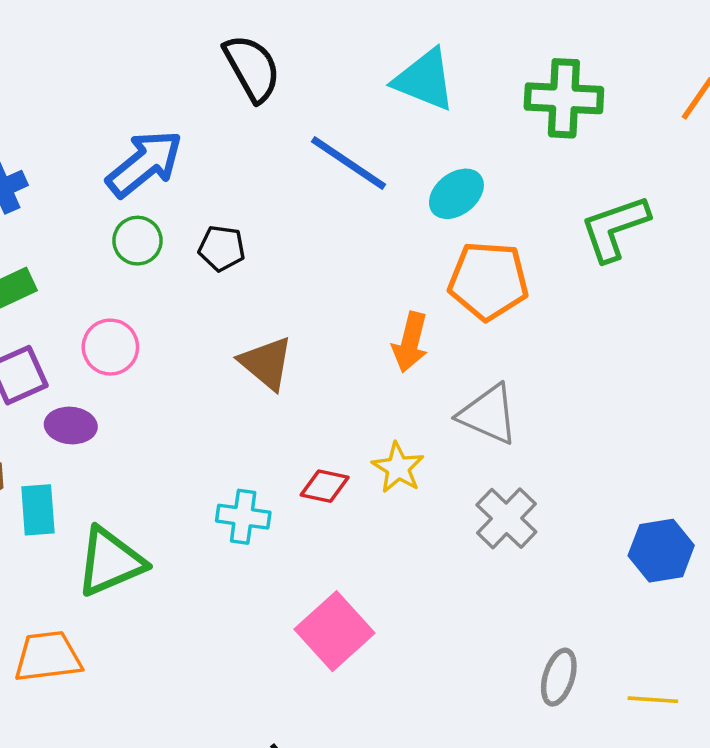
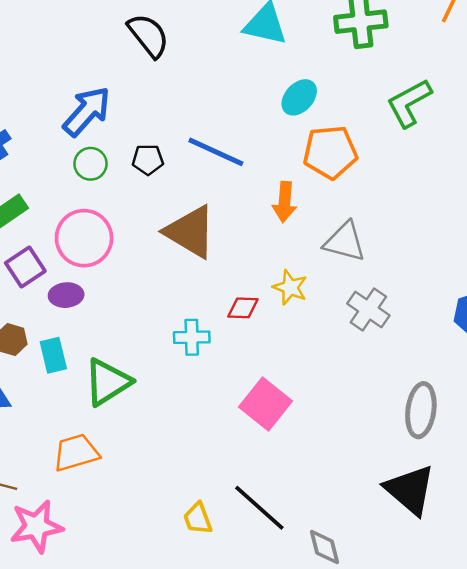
blue line: (348, 163) -> (216, 152), moved
pink circle: (110, 347) -> (84, 238), size x1.5
brown triangle: (266, 363) -> (190, 232), size x1.4
gray ellipse: (559, 677) -> (421, 410), size x1.4

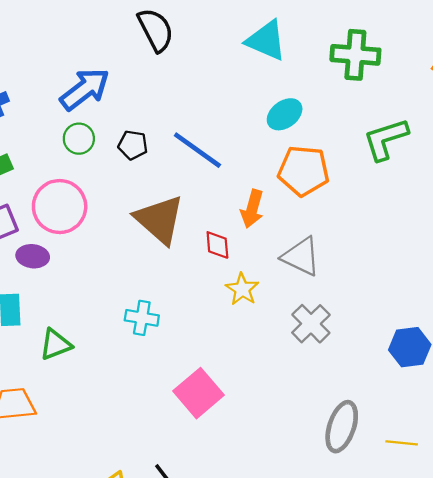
red diamond: (243, 308) -> (217, 245), moved, turned 72
green triangle: (107, 382) -> (56, 344), size x0.7

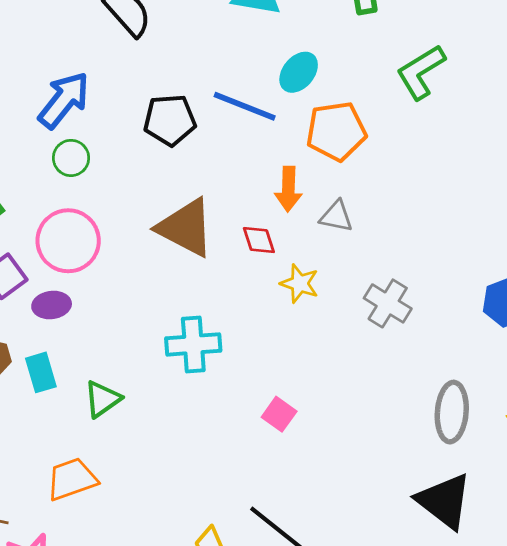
black pentagon: (133, 145) -> (170, 120), moved, size x1.5
blue line: (197, 150) -> (245, 106), moved
gray triangle: (301, 257) -> (336, 216), moved, size x0.7
cyan cross: (142, 318) -> (193, 344), size x1.4
pink square: (198, 393) -> (279, 414), size x0.6

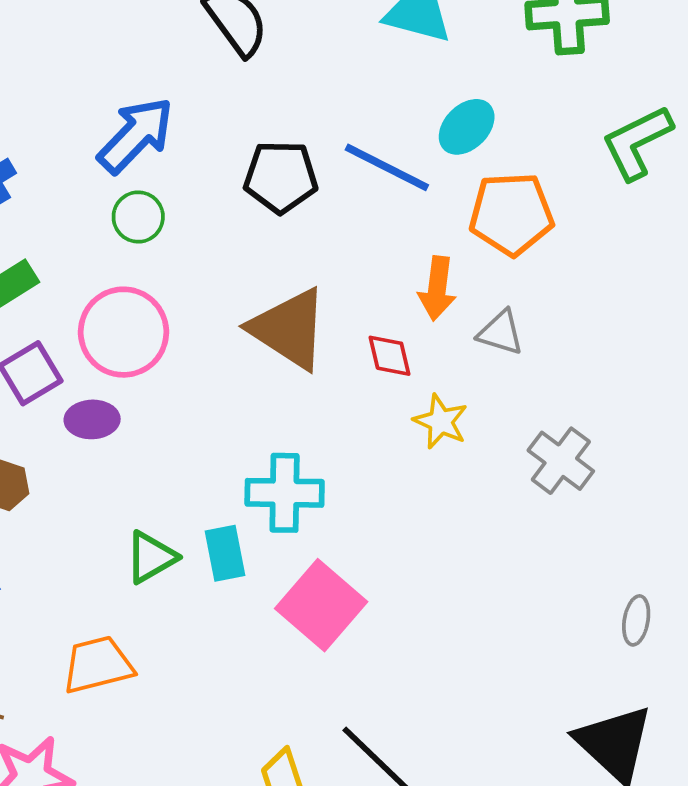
cyan rectangle: (41, 372) -> (225, 553), moved
gray ellipse: (452, 412) -> (636, 620), size x0.6
pink square: (279, 414) -> (321, 605), moved, size x1.8

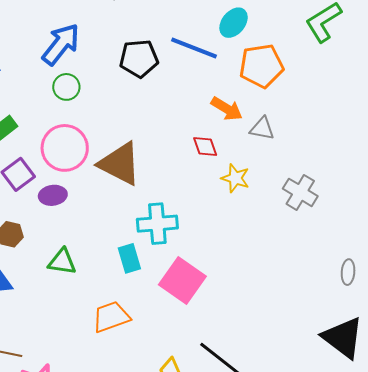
orange arrow: (437, 288) -> (227, 109), turned -60
brown triangle: (289, 329) -> (120, 164), moved
green triangle: (151, 557) -> (62, 262), moved, turned 44
orange trapezoid: (98, 665) -> (111, 317), moved

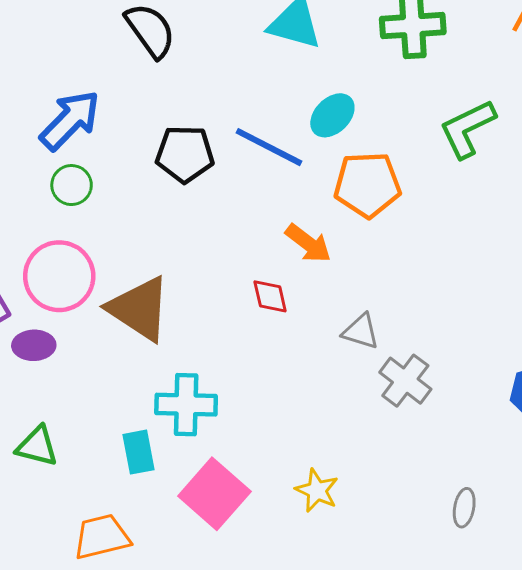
gray triangle: (262, 129) -> (361, 331), moved
yellow star: (235, 178) -> (317, 490), moved

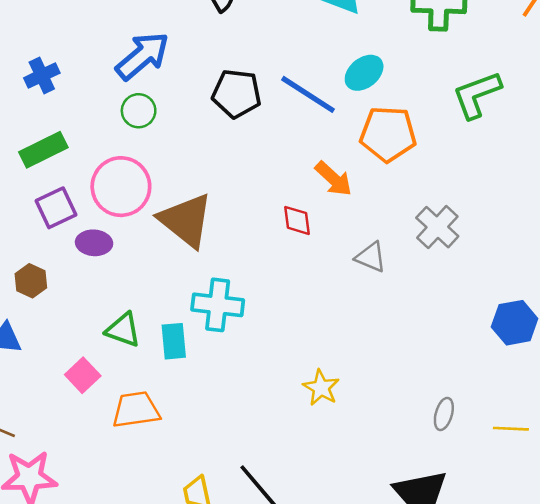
gray cross: (405, 381) -> (437, 227), moved
green triangle: (37, 446) -> (123, 330), moved
pink square: (214, 494) -> (83, 375), moved, size x0.6

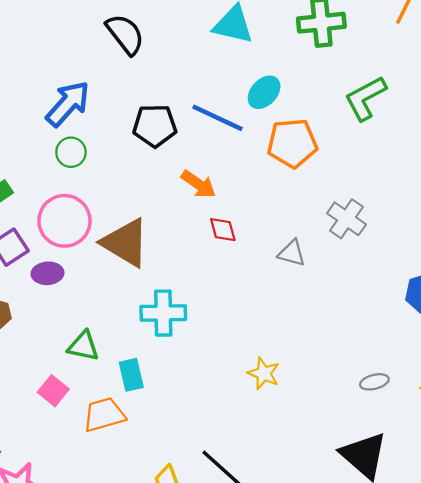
orange arrow: (334, 179) -> (198, 184), moved
cyan rectangle: (174, 341) -> (131, 375), moved
gray ellipse: (444, 414) -> (374, 382), turned 68

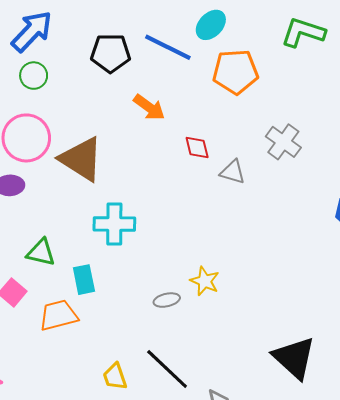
green L-shape: (365, 98) -> (303, 32), turned 45
red diamond: (223, 230) -> (197, 147), moved
gray ellipse: (374, 382) -> (167, 300), moved

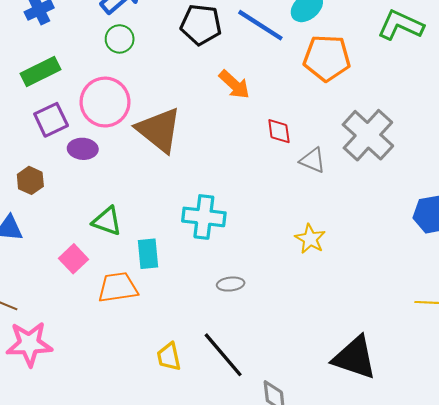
gray cross: (283, 142) -> (368, 135), size x1.4
cyan cross: (114, 224) -> (204, 217), moved
yellow star: (205, 281) -> (310, 239), moved
black triangle: (294, 358) -> (355, 358), turned -30

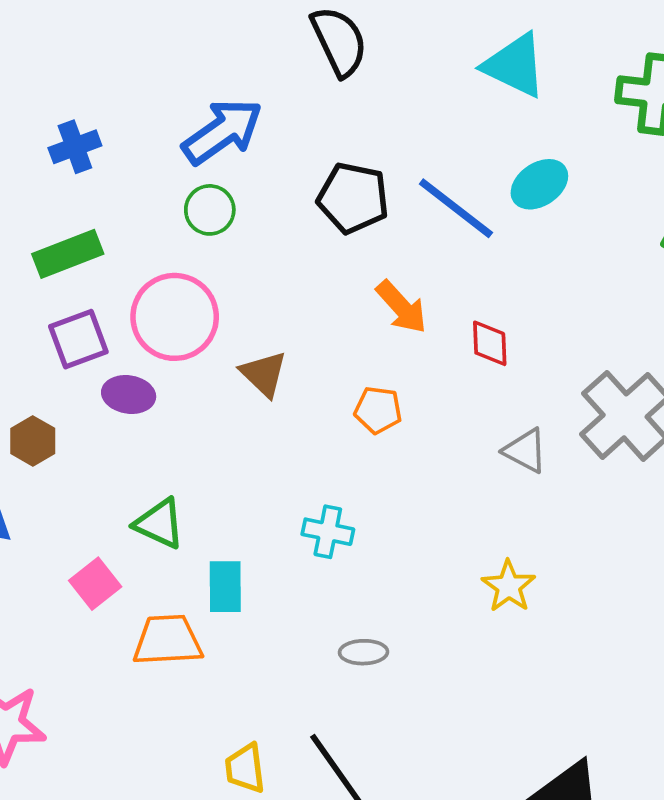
orange pentagon: (327, 58) -> (378, 410), moved, size x0.6
brown triangle: (159, 130) -> (264, 374), size x0.6
red diamond: (279, 131) -> (490, 343), moved
cyan cross: (204, 217) -> (328, 532), size x0.7

